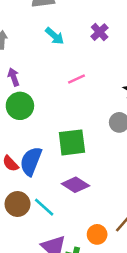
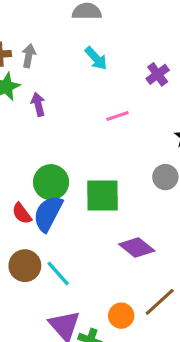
purple cross: (100, 32) -> (158, 74), moved
green circle: (20, 106) -> (51, 182), moved
purple diamond: (75, 185) -> (137, 248), moved

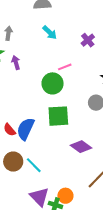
green circle: (51, 182) -> (53, 83), moved
orange circle: (121, 316) -> (65, 196), moved

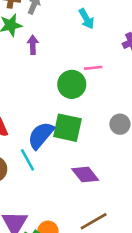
blue semicircle: (26, 129) -> (41, 135), moved
cyan line: (34, 165) -> (28, 160), moved

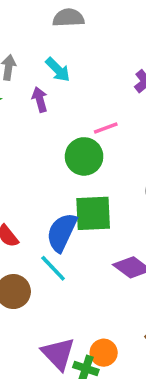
cyan arrow: (86, 19) -> (58, 70), moved
purple arrow: (33, 45) -> (40, 99), moved

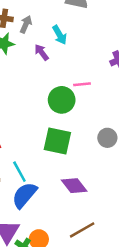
purple arrow: (40, 99) -> (42, 52), turned -36
blue semicircle: (62, 232) -> (24, 195), moved

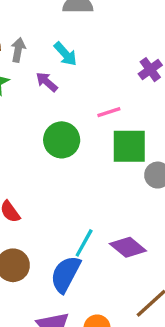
green circle: (62, 100) -> (62, 140), moved
green square: (57, 141) -> (129, 146), moved
cyan line: (19, 172) -> (84, 243), moved, turned 70

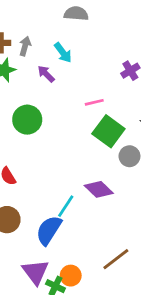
green circle: (62, 140) -> (27, 120), moved
green square: (129, 146) -> (108, 131), turned 32
purple diamond: (128, 247) -> (99, 189), moved

